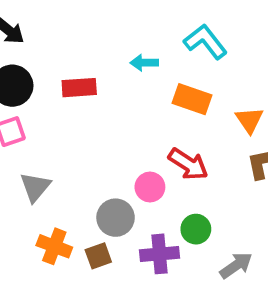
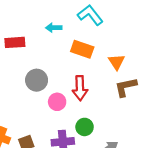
red arrow: (188, 164) -> (80, 88), turned 55
gray circle: (116, 218) -> (37, 80), moved

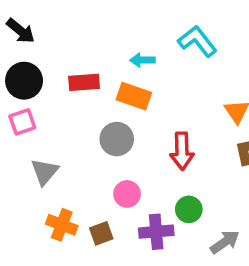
orange rectangle: (82, 49) -> (134, 96), moved
pink circle: (57, 102) -> (127, 194), moved

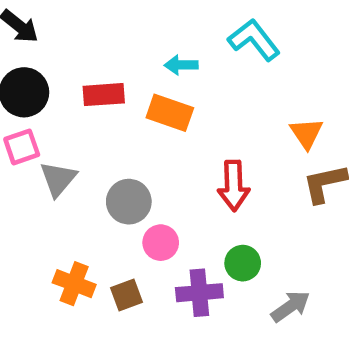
gray circle: (117, 139) -> (129, 202), moved
gray triangle: (45, 172) -> (58, 179), moved

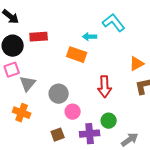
cyan arrow: (181, 65) -> (90, 37), moved
red rectangle: (104, 95) -> (39, 37), moved
orange triangle: (306, 133) -> (137, 64), turned 35
orange cross: (74, 284) -> (22, 113), moved

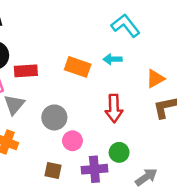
red rectangle: (39, 37) -> (26, 71), moved
cyan arrow: (90, 37) -> (113, 59), moved
brown square: (58, 135) -> (53, 171), turned 32

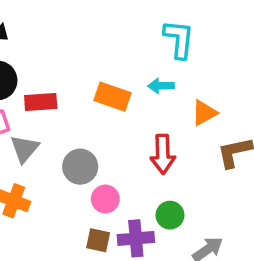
cyan L-shape: (126, 26) -> (179, 39), turned 44
orange triangle: (155, 79) -> (204, 113), moved
brown square: (53, 171) -> (98, 240), moved

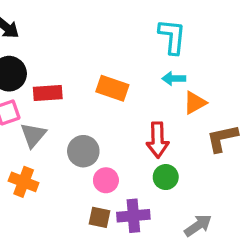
cyan arrow: (161, 86) -> (174, 79), moved
green circle: (170, 215) -> (166, 177), moved

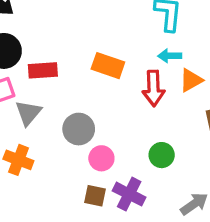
red arrow: (158, 140) -> (153, 88), moved
purple cross: (133, 216) -> (129, 194), turned 32

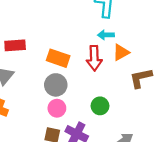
orange rectangle: (108, 66) -> (58, 58), moved
gray circle: (79, 129) -> (56, 85), moved

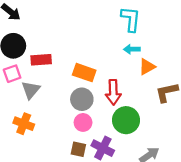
red arrow: (94, 58) -> (113, 92), moved
green circle: (100, 106) -> (126, 120), size x1.5

